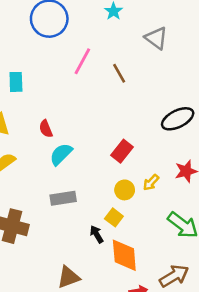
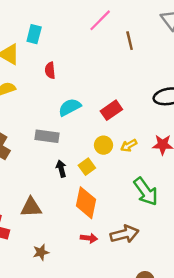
cyan rectangle: (16, 82) -> (34, 34), moved
cyan semicircle: (61, 154) -> (70, 107), moved
black arrow: (97, 234) -> (61, 169), moved

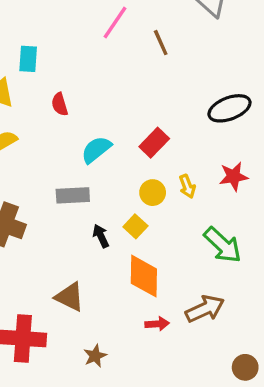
yellow arrow: (129, 145) -> (187, 186), turned -70
brown triangle: (31, 207) -> (70, 297), turned 40

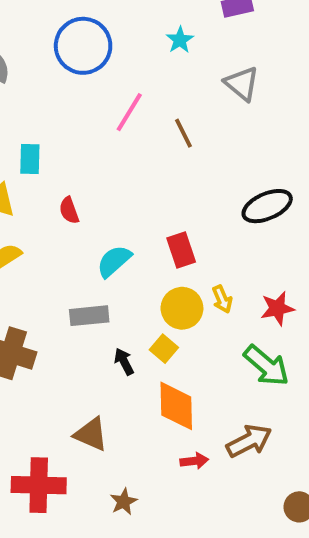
red rectangle: (154, 143) -> (181, 250), turned -60
red star: (234, 176) -> (277, 308), moved
yellow circle: (153, 193) -> (182, 308), size x1.4

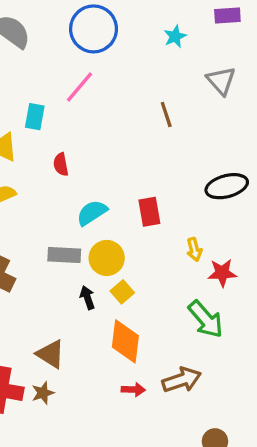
pink line: (129, 112) -> (80, 87), moved
yellow arrow: (222, 299) -> (194, 249), moved
yellow circle: (182, 308) -> (107, 258), moved
brown star: (124, 502) -> (43, 393), moved

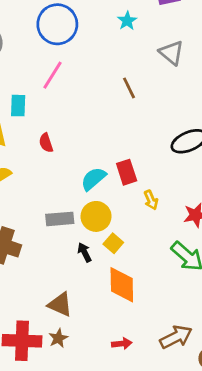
cyan semicircle: (92, 213) -> (93, 179), moved
yellow arrow: (194, 249) -> (151, 200), moved
brown arrow: (182, 380) -> (176, 337), moved
red arrow: (133, 390) -> (122, 344), moved

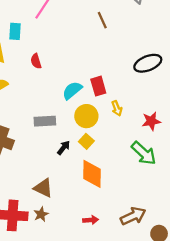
yellow circle: (96, 216) -> (86, 116), moved
black arrow: (85, 252) -> (64, 148), turned 64

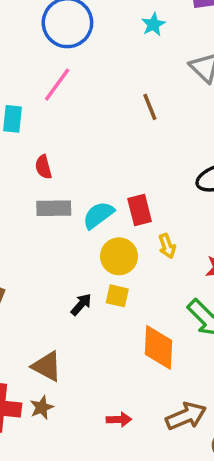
gray rectangle: (45, 121) -> (54, 208), moved
yellow square: (86, 141) -> (117, 296), turned -32
orange diamond: (92, 174) -> (158, 347), moved

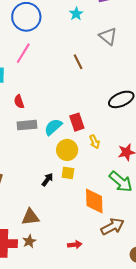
brown triangle: (47, 366) -> (30, 217), turned -30
brown arrow: (186, 416) -> (112, 227), moved

